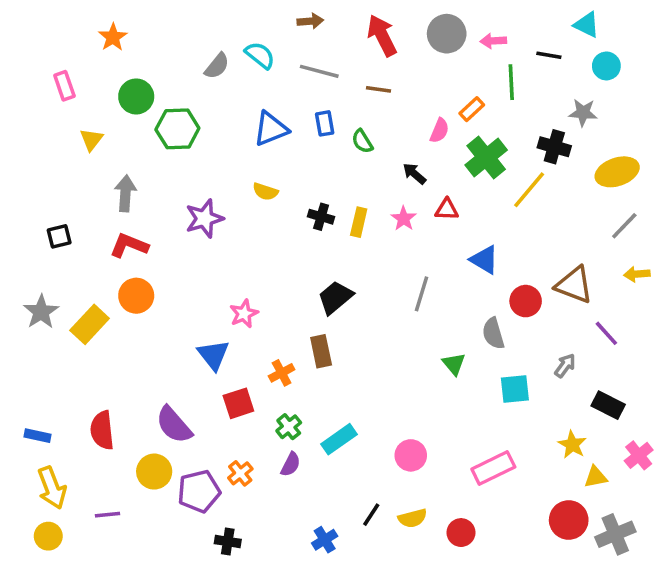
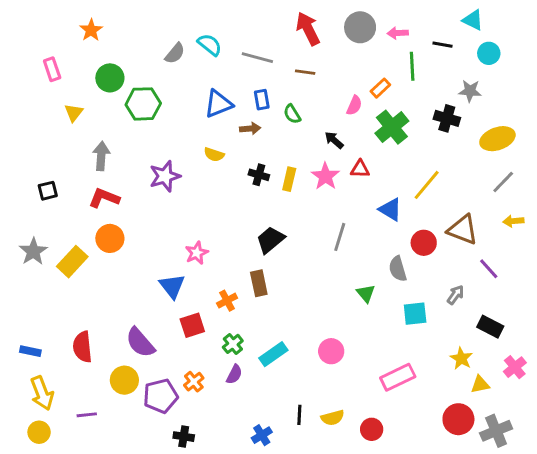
brown arrow: (310, 21) -> (250, 129), moved
yellow line: (529, 190) -> (427, 185), moved
pink star: (404, 219) -> (325, 176), size x1.4
pink circle: (411, 455) -> (331, 351), moved
black line: (371, 515) -> (299, 415), turned -30

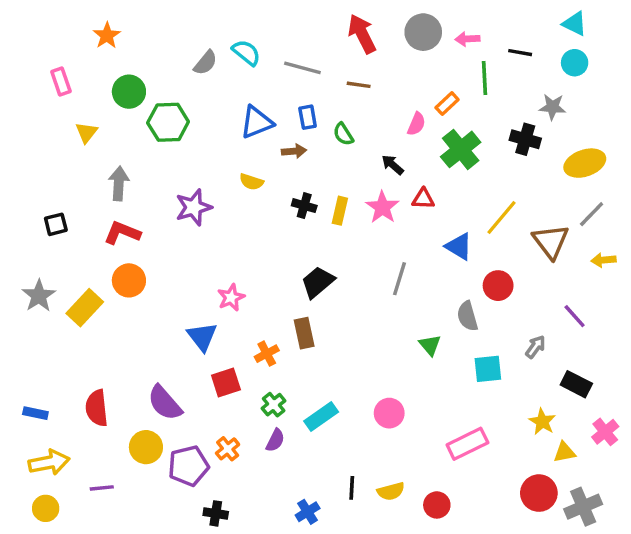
cyan triangle: (473, 20) -> (575, 24), moved
brown triangle: (463, 230) -> (551, 241), moved, turned 32
yellow arrow: (42, 393) -> (49, 462), turned -80

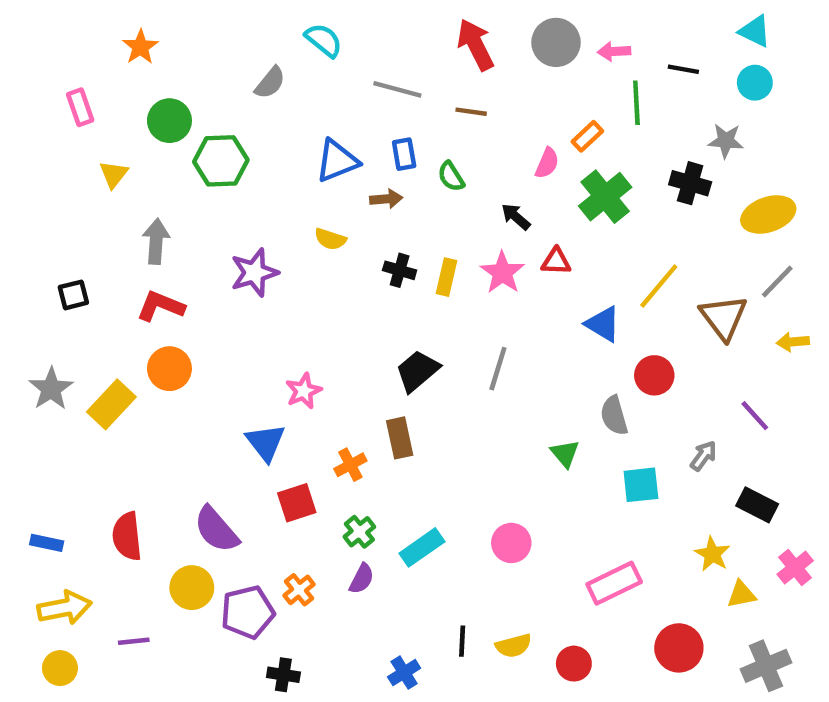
cyan semicircle: (246, 53) -> (324, 40), moved
gray line: (399, 279) -> (498, 369), moved
red circle: (539, 493) -> (679, 648), moved

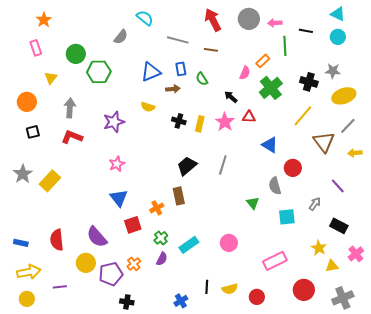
orange star: (140, 47) -> (44, 20), moved
gray star: (726, 141) -> (333, 71), moved
yellow line: (659, 286) -> (303, 116), moved
orange circle: (169, 369) -> (27, 102), moved
pink star: (304, 391) -> (117, 164), moved

